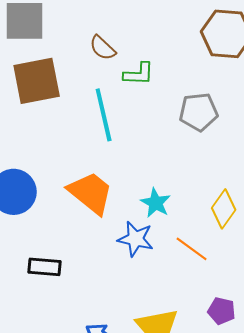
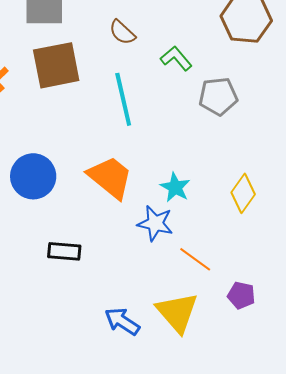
green L-shape: (139, 74) -> (176, 58), moved, turned -132
orange line: (192, 249) -> (195, 259), moved

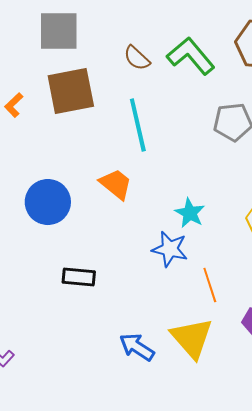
green L-shape: (176, 58) -> (191, 56), moved, size x1.5
orange trapezoid: (110, 177) -> (116, 184), moved, size x0.7
orange line: (195, 259) -> (210, 285), turned 36

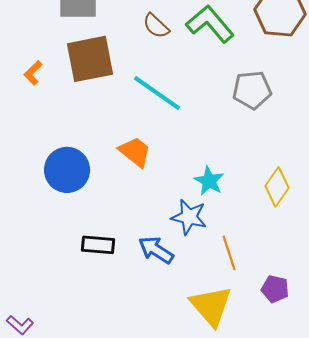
cyan line: (138, 125) -> (157, 93), turned -42
blue arrow: (137, 347) -> (156, 250), moved

